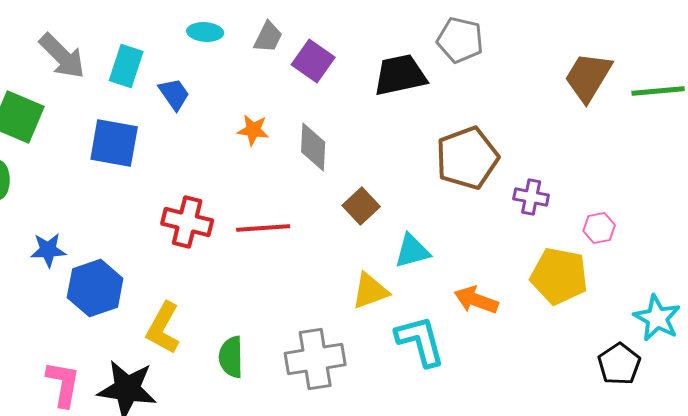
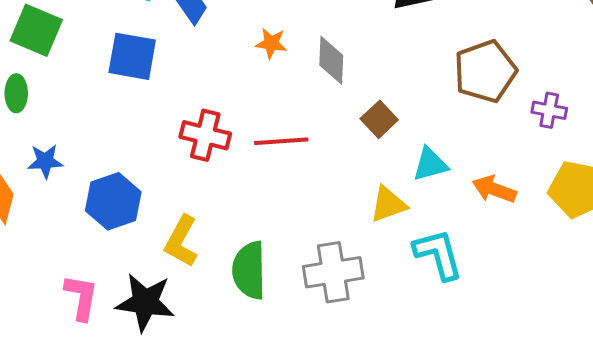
blue star: (48, 250) -> (45, 161), moved
orange arrow: (476, 300) -> (494, 189), moved
green semicircle: (231, 357) -> (249, 270), size x1.4

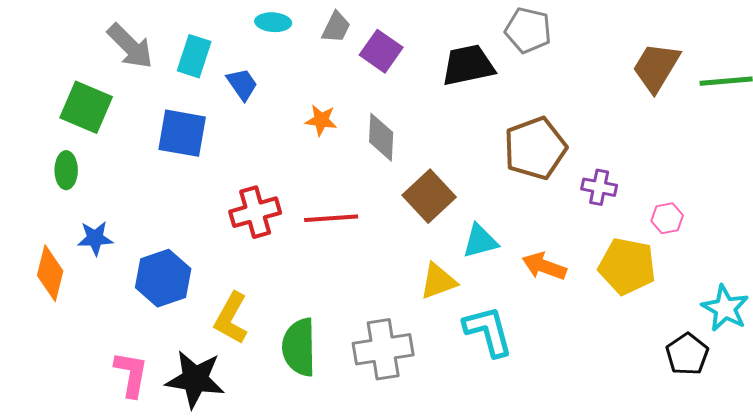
brown square: (379, 119) -> (429, 196), size x1.4
red cross: (205, 135) -> (255, 212), turned -30

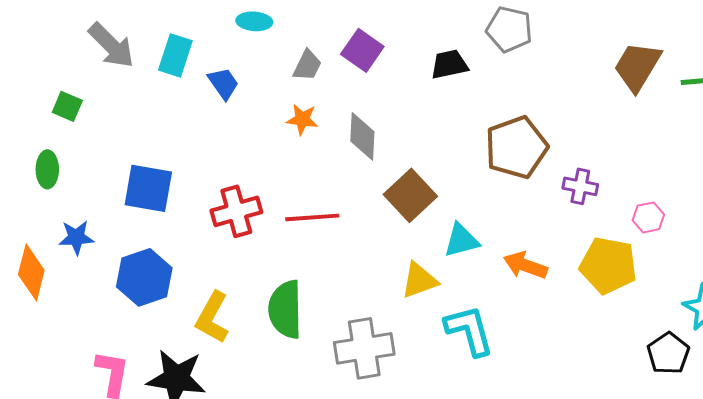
gray trapezoid: (336, 27) -> (307, 65), moved
black trapezoid: (468, 65) -> (449, 64), size x0.7
green square: (86, 107) -> (67, 106), size x0.6
blue square: (182, 133) -> (148, 188), moved
green semicircle: (299, 347) -> (285, 309), moved

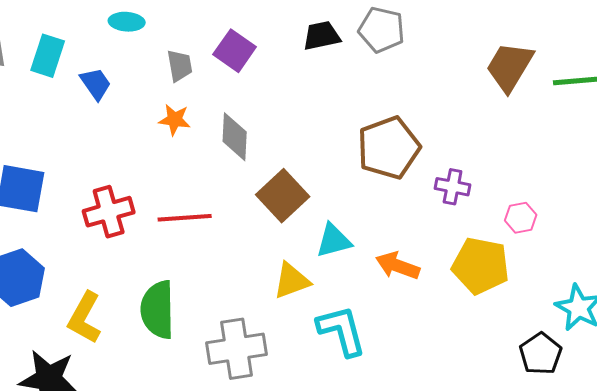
black trapezoid: (449, 64) -> (322, 36), moved
gray trapezoid: (307, 65) -> (180, 66), turned -36

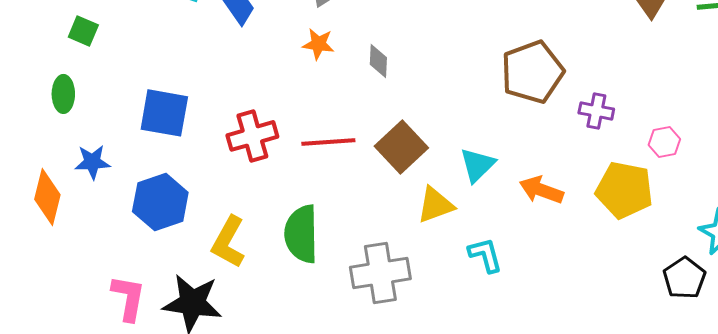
gray diamond: (235, 137) -> (378, 61), size x0.7
brown square: (283, 196) -> (401, 147), moved
cyan triangle: (334, 241) -> (477, 165), turned -30
cyan L-shape: (342, 331) -> (485, 255), size x0.7

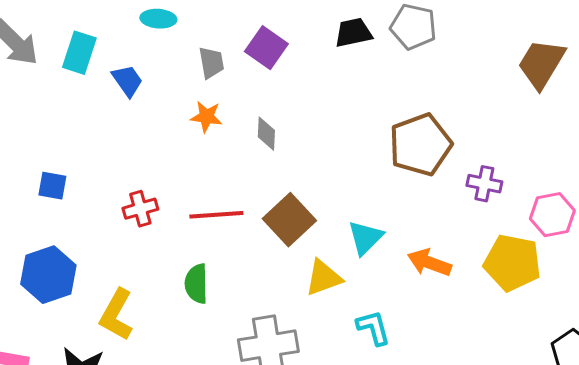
blue square: (164, 113) -> (52, 186), size x0.6
red cross: (252, 136) -> (140, 209), size x0.7
pink hexagon: (664, 142) -> (552, 215), size x1.4
green semicircle: (301, 234) -> (196, 284), moved, size x0.7

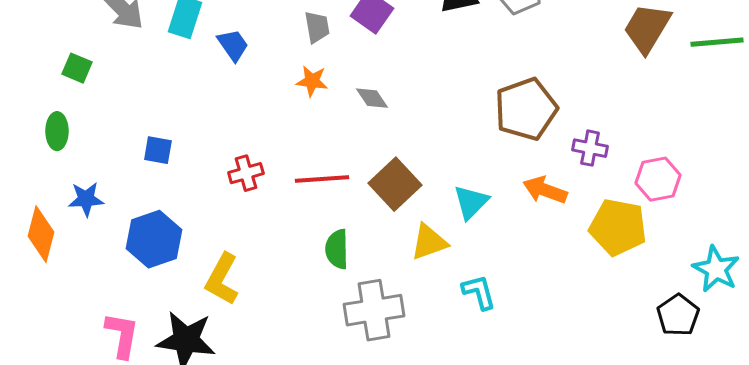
gray diamond: (266, 134) -> (372, 98), turned -36
orange arrow: (429, 263) -> (545, 190), moved
green semicircle: (196, 284) -> (337, 249), moved

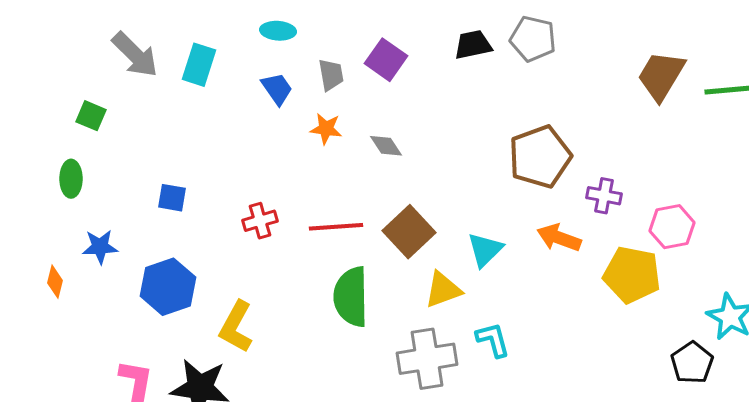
blue trapezoid: (233, 45) -> (277, 89), moved
orange diamond: (41, 234) -> (55, 282), size x0.6
green semicircle: (337, 249) -> (351, 297), size x1.5
gray cross: (374, 310) -> (427, 359), moved

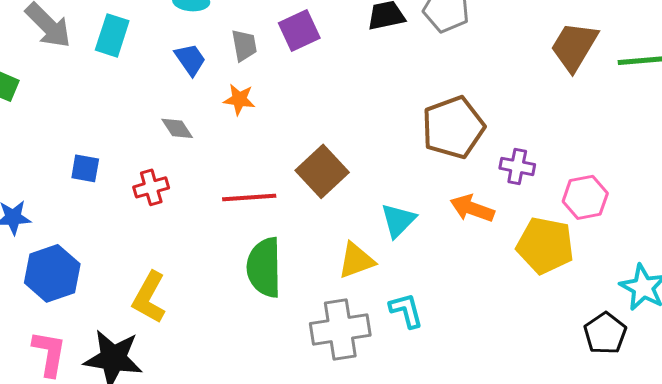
purple square: (386, 60) -> (299, 30), turned 30
gray diamond: (386, 146) -> (177, 128), moved
red cross: (260, 221) -> (151, 187), moved
brown square: (409, 232) -> (322, 171), moved
blue hexagon: (168, 287) -> (52, 273), moved

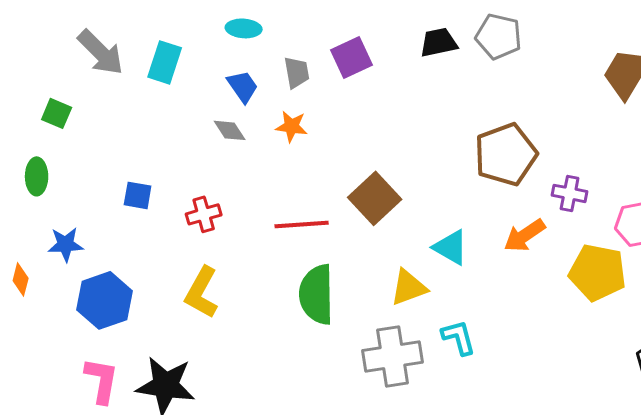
gray diamond: (177, 128) -> (230, 130), moved
orange arrow: (472, 208) -> (525, 235), turned -54
cyan triangle: (398, 220) -> (451, 247), turned -45
yellow L-shape: (149, 297) -> (202, 292), moved

